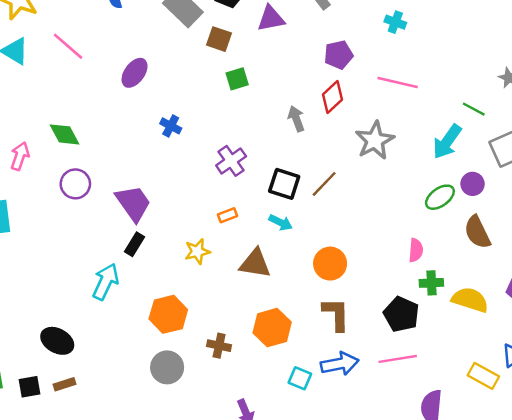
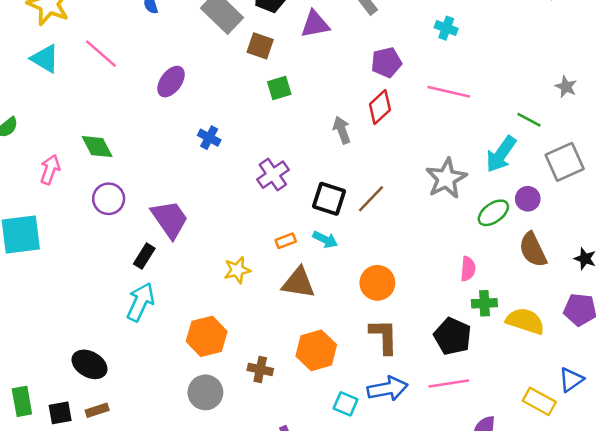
gray star: (375, 140) -> (446, 178), moved
orange rectangle: (227, 215) -> (286, 241), moved
black rectangle: (135, 244) -> (144, 256), moved

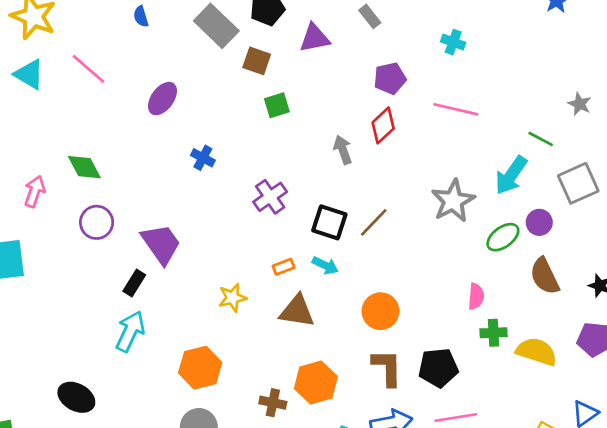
black pentagon: (453, 336) -> (438, 368), moved, turned -30
brown cross: (260, 369) -> (273, 403), moved

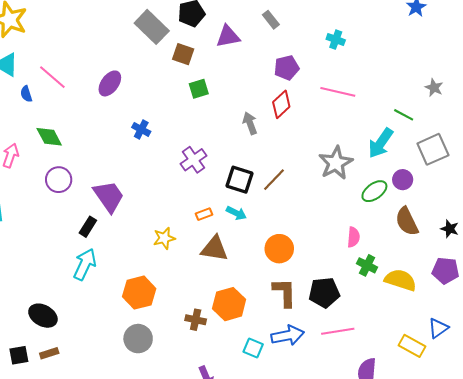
blue semicircle: (141, 16) -> (26, 94), moved
pink line: (88, 69) -> (52, 77), moved
green cross: (493, 333) -> (367, 265), turned 30

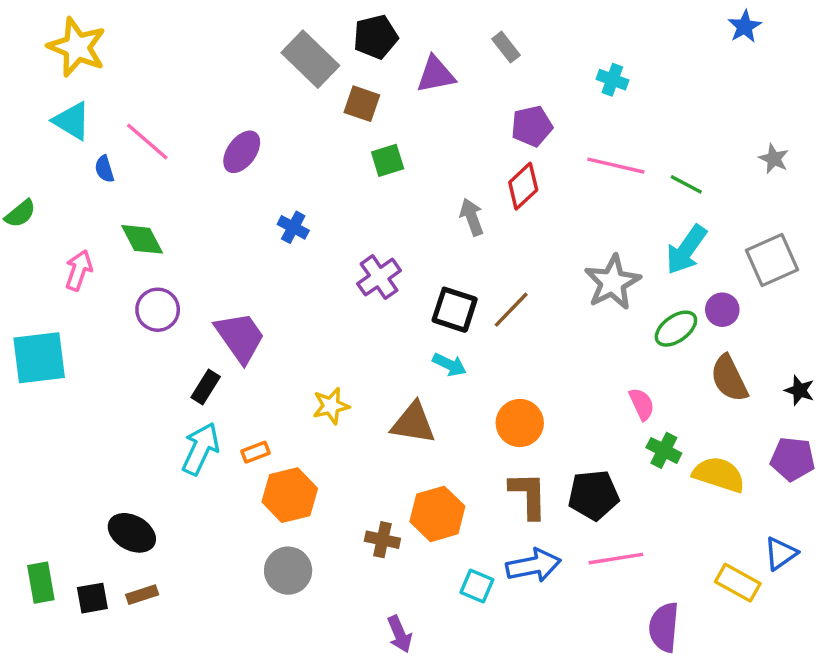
green line: (404, 115) -> (686, 184), moved
orange rectangle: (204, 214) -> (255, 452), moved
pink semicircle: (353, 237) -> (642, 404), turned -30

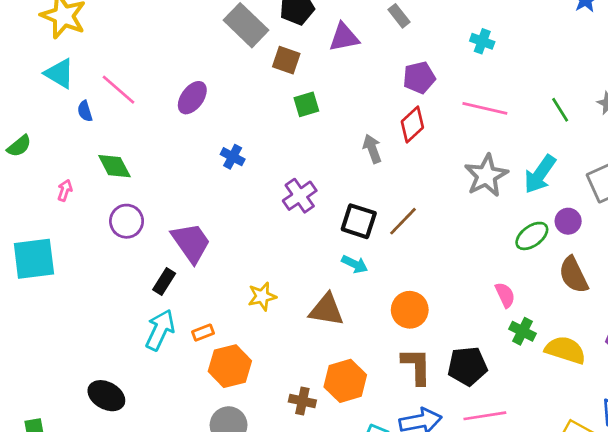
green line: (686, 184) -> (560, 110), moved, turned 30
pink arrow: (79, 270) -> (65, 190), size x0.7
gray star: (612, 282) -> (486, 176), moved

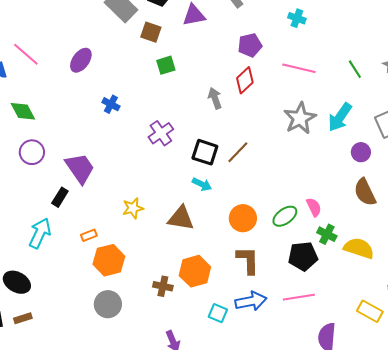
green ellipse: (532, 236) -> (285, 216), moved
cyan arrow: (160, 330) -> (40, 233), moved
black pentagon: (467, 366) -> (303, 256), moved

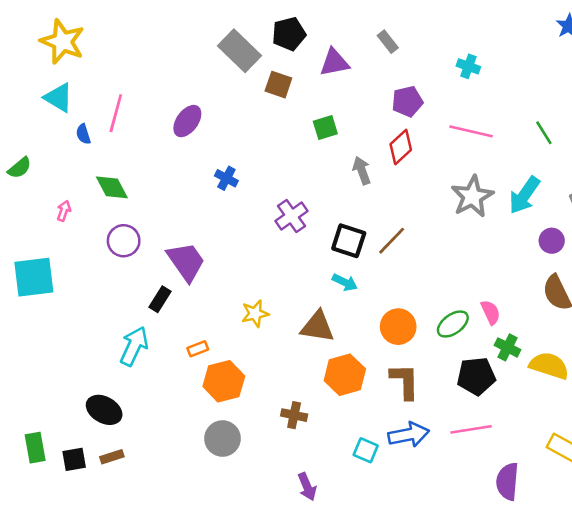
pink line: (26, 54) -> (116, 113), turned 64
green square: (166, 65) -> (325, 128), moved
orange hexagon: (195, 271) -> (345, 375), moved

